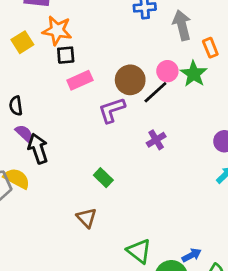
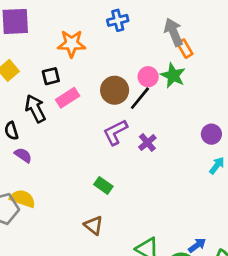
gray arrow: (182, 25) -> (174, 32), moved
orange star: (57, 30) -> (72, 44), moved
purple L-shape: (112, 110) -> (115, 132), moved
black arrow: (38, 149) -> (35, 109), moved

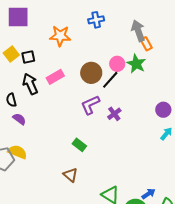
black square: (51, 76) -> (28, 57), moved

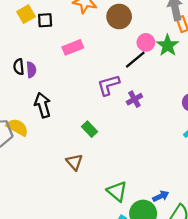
brown circle: (91, 73) -> (119, 17), moved
black arrow: (30, 84) -> (43, 105), moved
purple semicircle: (19, 119) -> (31, 70), moved, turned 40

